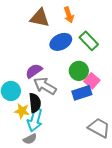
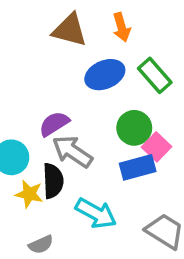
cyan arrow: (35, 120) -> (96, 213), moved, turned -80

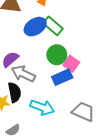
green rectangle: (155, 75) -> (53, 26), moved

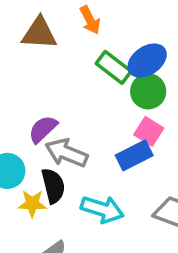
blue ellipse: (35, 27) -> (147, 61), moved
green circle: (57, 55) -> (148, 91), moved

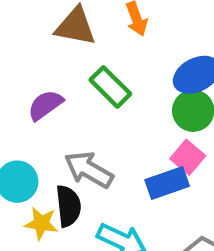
green rectangle: (114, 67) -> (110, 87), moved
purple semicircle: (43, 129) -> (45, 105), moved

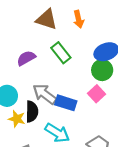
blue rectangle: (167, 183) -> (66, 103), moved, turned 30

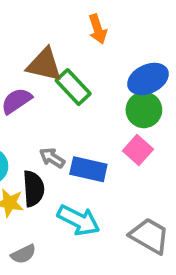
brown triangle: (47, 19) -> (44, 65), moved
gray arrow: (45, 94) -> (52, 158), size x0.6

